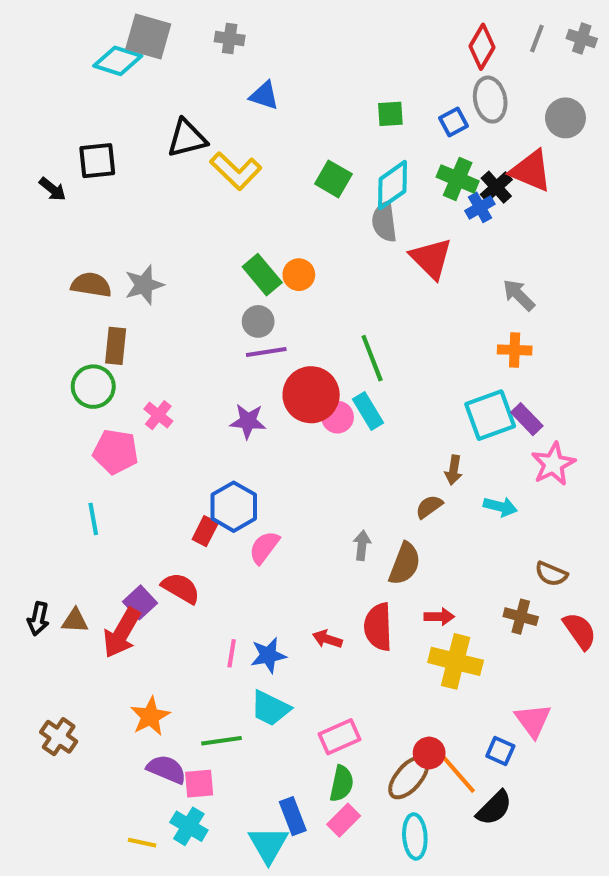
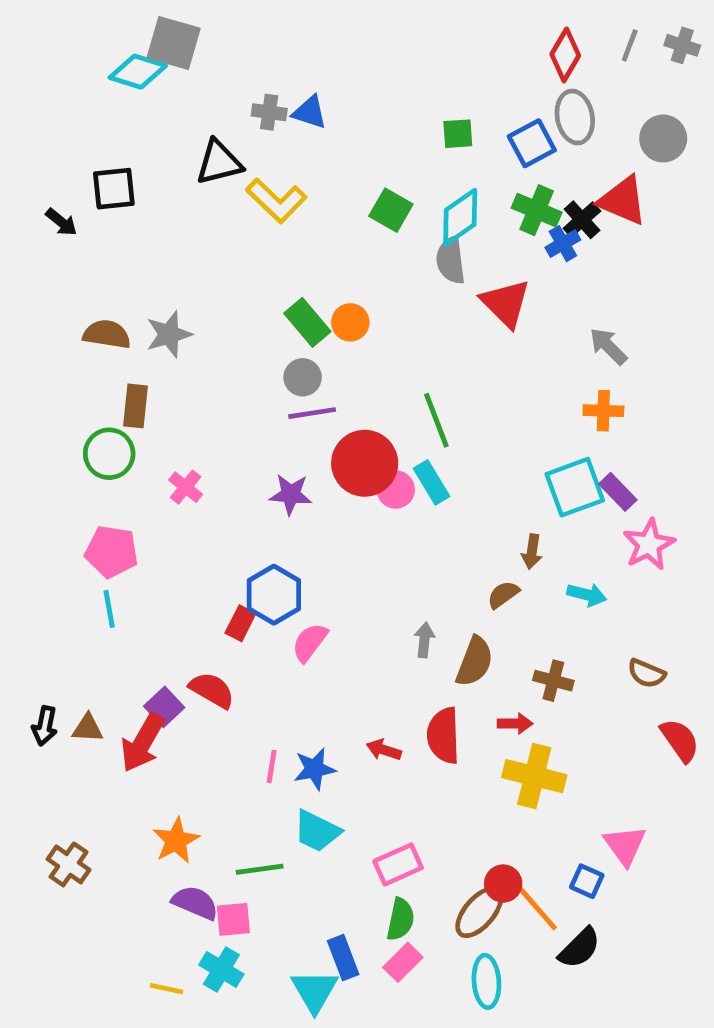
gray cross: (230, 39) -> (269, 112), moved
blue square: (454, 122) -> (532, 143), size x1.4
pink pentagon: (116, 452) -> (112, 552), moved
brown cross: (521, 617) -> (553, 681), moved

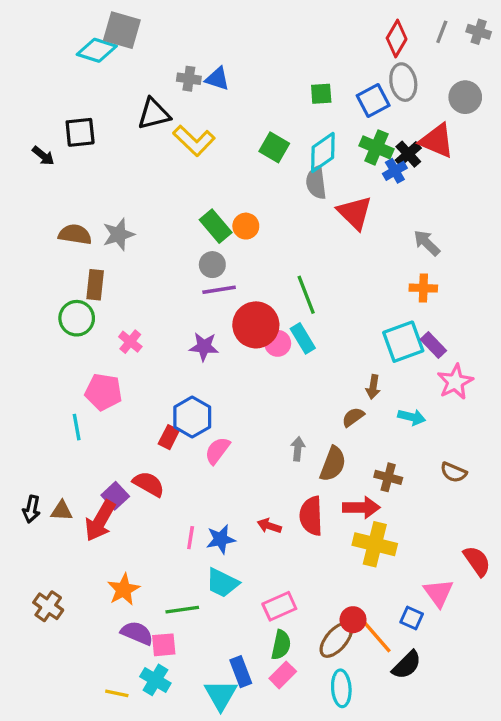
pink pentagon: (112, 552) -> (103, 392), moved
red arrow: (515, 724) -> (361, 507), size x1.5
red semicircle: (680, 740) -> (477, 561), moved

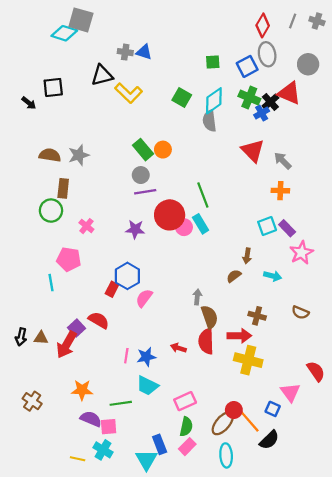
red triangle: (355, 213) -> (253, 151), moved
cyan square: (403, 342) -> (267, 226), size x0.7
brown semicircle: (333, 464) -> (209, 317), moved, turned -40
orange star: (124, 590) -> (82, 390), turned 30

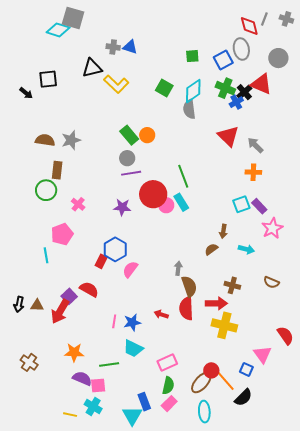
red diamond: (263, 25) -> (249, 26), moved, turned -45
pink pentagon: (69, 259) -> (62, 234), turned -30

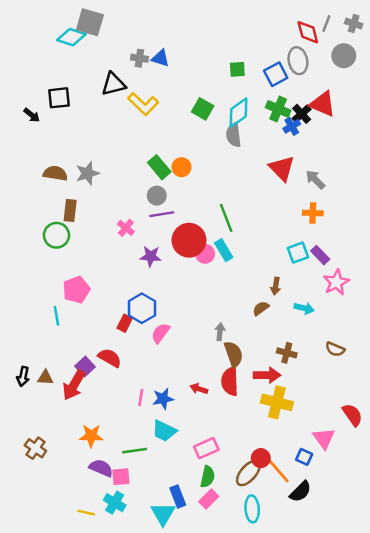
gray circle: (278, 58) -> (344, 56), moved
pink cross: (78, 204) -> (126, 228), moved

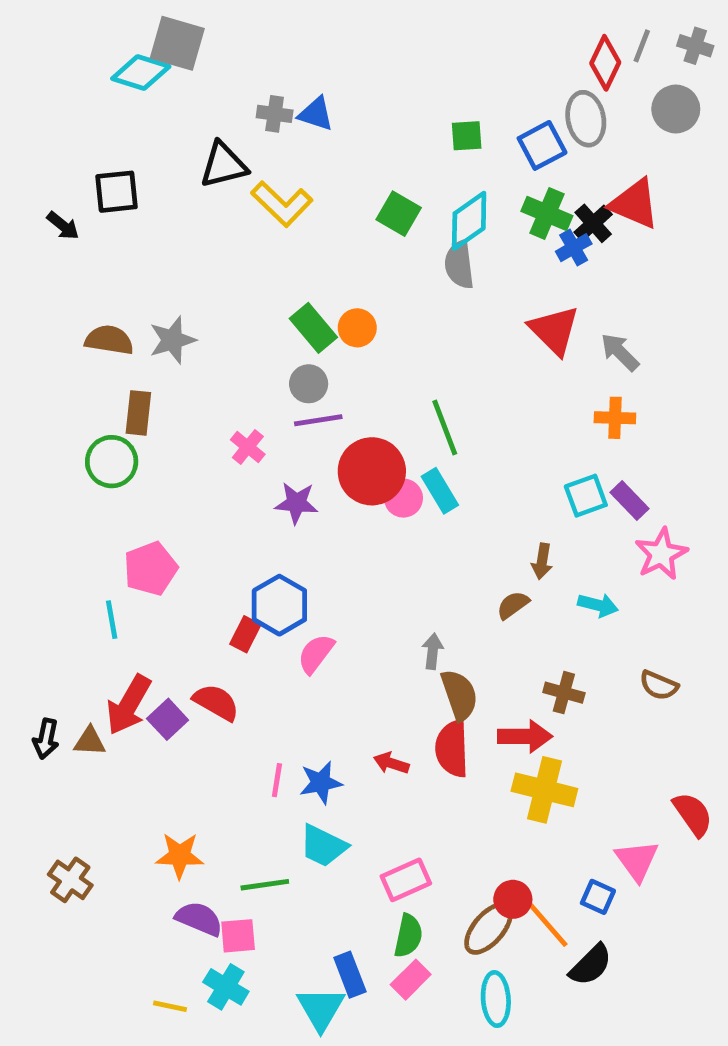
red diamond: (308, 32) -> (605, 63), turned 40
red arrow: (74, 385) -> (129, 705), moved

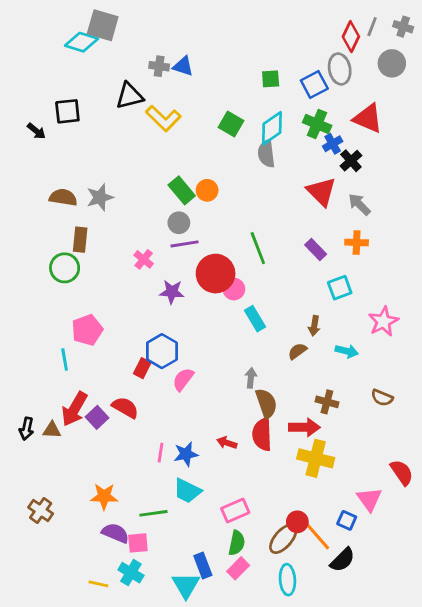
black cross: (593, 223) -> (351, 161), moved
cyan rectangle: (440, 491) -> (255, 319), moved
purple rectangle: (630, 501) -> (316, 250), moved

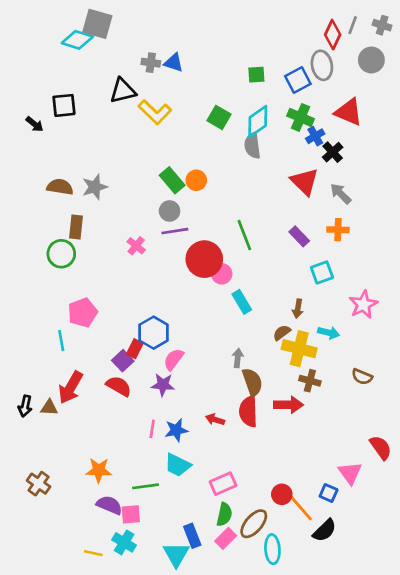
purple star: (172, 292) -> (163, 385), moved
purple square: (97, 417) -> (123, 361), moved
yellow cross: (316, 458) -> (299, 349), moved
brown ellipse: (283, 539) -> (254, 524), moved

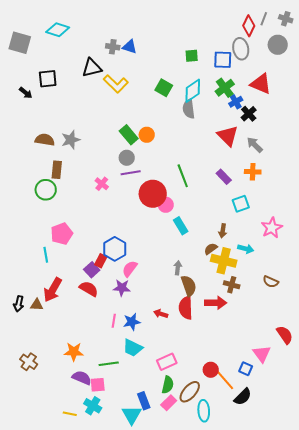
gray square: (97, 24) -> (20, 43), moved
blue square: (298, 80) -> (223, 60), turned 30
green cross: (301, 117) -> (225, 88), turned 30

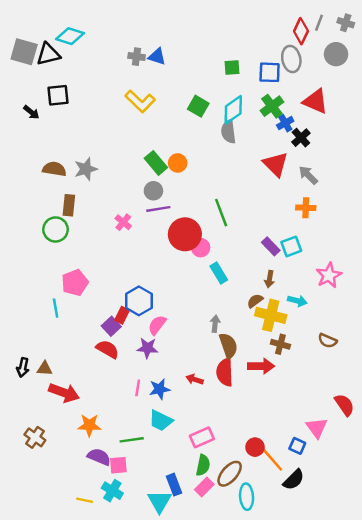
black triangle: (92, 68) -> (48, 54), moved
purple rectangle: (224, 177) -> (271, 246), moved
red arrow: (53, 290) -> (64, 393), moved, turned -100

